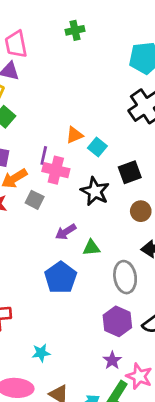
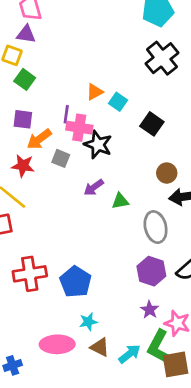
black square: (130, 172) -> (152, 124), turned -30
black star: (95, 191) -> (98, 145), moved
brown circle: (141, 211) -> (167, 173), moved
blue pentagon: (61, 278) -> (76, 282), moved
cyan star: (41, 353) -> (88, 322), moved

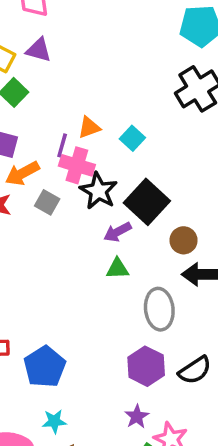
purple triangle: (26, 34) -> (39, 50), moved
orange triangle: (95, 92) -> (89, 127), moved
black square: (152, 124) -> (147, 202), moved, size x1.4
purple arrow: (94, 187) -> (117, 232), moved

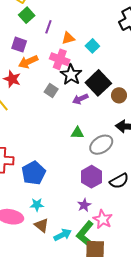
purple line: (62, 145) -> (48, 27), moved
gray square: (47, 202) -> (51, 91), moved
brown circle: (184, 240) -> (119, 95), moved
green triangle: (117, 269) -> (77, 133), moved
gray ellipse: (159, 309) -> (101, 145), turned 60

